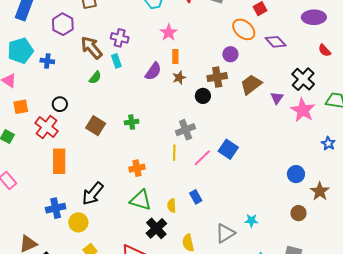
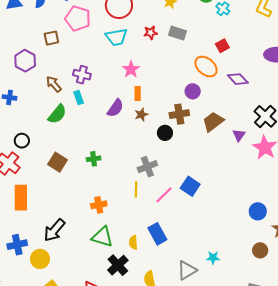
brown arrow: (92, 48) -> (54, 84), size x0.7
green semicircle: (95, 78) -> (57, 114), size x1.5
blue rectangle: (196, 197) -> (157, 234), size x1.5

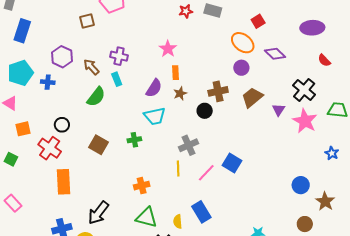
cyan trapezoid: (116, 37) -> (155, 116), moved
purple hexagon: (25, 61) -> (62, 57), moved
purple circle: (193, 91) -> (241, 68), moved

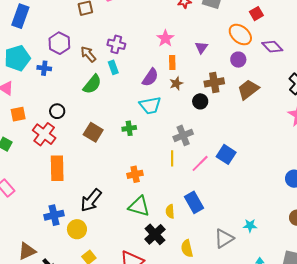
purple triangle: (279, 110) -> (201, 47), moved

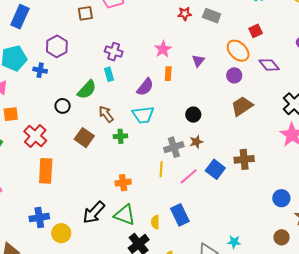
brown arrow: (88, 54) -> (106, 114), moved
brown cross: (214, 82) -> (244, 159), moved
brown star: (176, 83) -> (196, 142), moved
black circle: (57, 111) -> (63, 106), moved
black arrow: (91, 200) -> (94, 213), moved

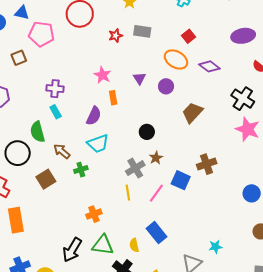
purple circle: (234, 75) -> (166, 86), moved
green semicircle: (87, 90) -> (37, 132), turned 135
black circle: (63, 106) -> (18, 153), size x1.6
brown square: (84, 138) -> (46, 179), turned 36

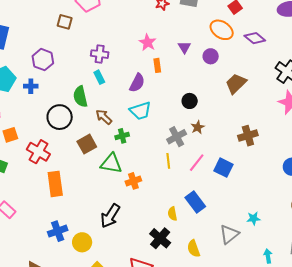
brown square: (19, 58) -> (65, 22), turned 35
blue square: (181, 180) -> (223, 168), moved
green triangle: (103, 245) -> (111, 163), moved

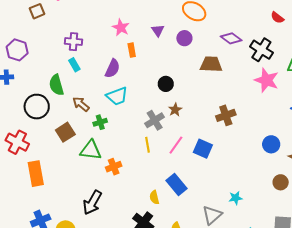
brown square: (65, 22) -> (37, 11), turned -35
purple diamond: (255, 38) -> (231, 38), moved
brown trapezoid: (236, 84) -> (211, 64), turned 50

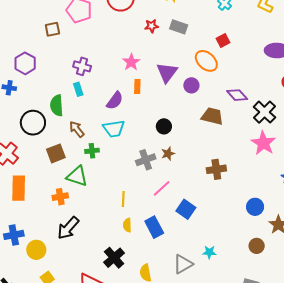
purple triangle: (158, 30) -> (167, 72), size x1.6
yellow line: (148, 145) -> (123, 199), moved
blue square: (203, 149) -> (186, 209), moved
orange cross: (114, 167) -> (60, 197), moved
yellow semicircle: (154, 197) -> (127, 225), moved

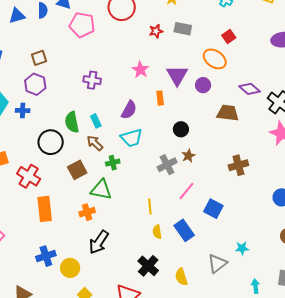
brown square: (52, 29) -> (39, 58), moved
orange rectangle: (137, 86) -> (160, 98), moved
cyan rectangle: (78, 89) -> (96, 121), moved

